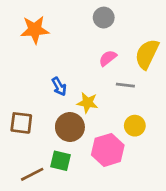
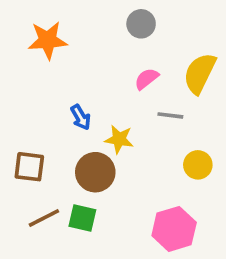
yellow circle: (135, 126) -> (198, 165), moved
pink hexagon: (108, 150) -> (174, 229), moved
brown line: (32, 174) -> (44, 218), moved

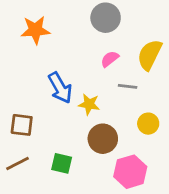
gray circle: (141, 24) -> (106, 18), size x1.4
blue arrow: (81, 117) -> (60, 88), size x1.6
brown circle: (95, 172) -> (103, 139), moved
brown line: (44, 218) -> (18, 163), moved

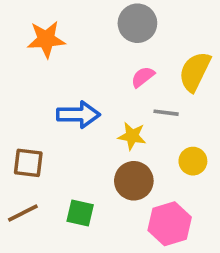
blue arrow: (60, 88) -> (78, 115), turned -60
yellow star: (89, 104) -> (132, 136), moved

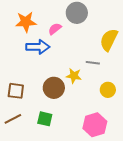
pink semicircle: (143, 77) -> (55, 29), moved
blue arrow: (78, 115) -> (38, 47), moved
brown circle: (134, 181) -> (54, 88), moved

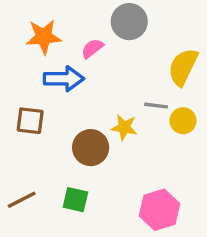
yellow circle: (108, 90) -> (183, 121), moved
brown square: (16, 91) -> (30, 121), moved

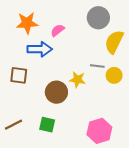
gray circle: (129, 22) -> (98, 18), moved

